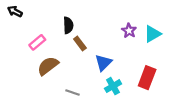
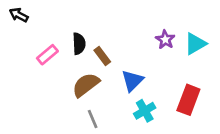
black semicircle: (68, 25) -> (79, 44), moved
brown semicircle: (48, 66) -> (86, 85), moved
gray line: (72, 92) -> (93, 119), turned 48

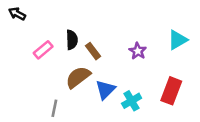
purple star: (165, 40) -> (138, 51), moved
blue triangle: (132, 81) -> (105, 90), moved
gray line: (93, 119) -> (54, 108), moved, turned 35

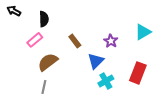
black semicircle: (72, 40) -> (44, 19), moved
brown semicircle: (78, 77) -> (48, 62), moved
blue triangle: (105, 90) -> (96, 61), moved

